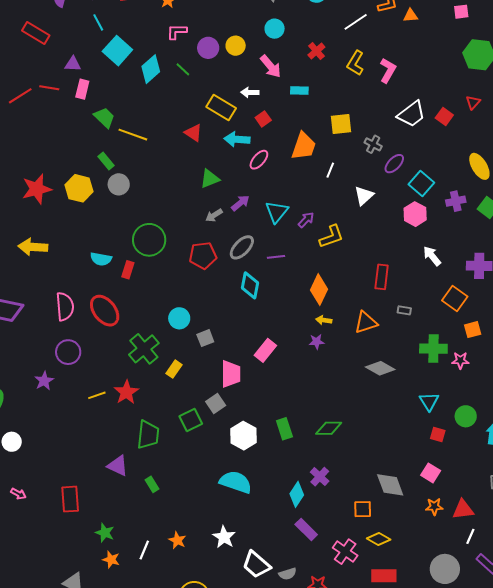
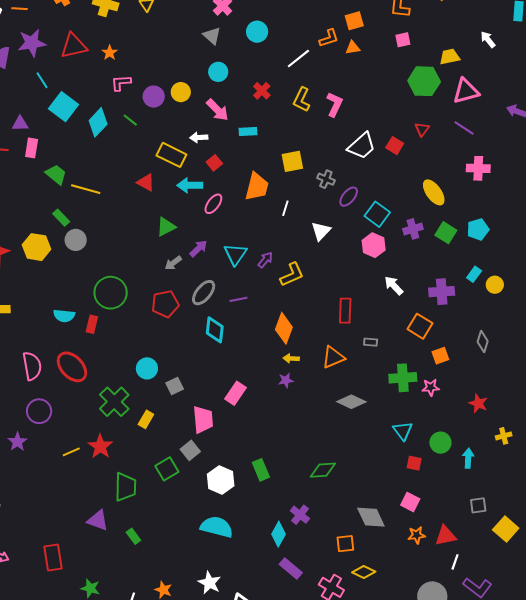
green diamond: (329, 428) -> (323, 470), moved

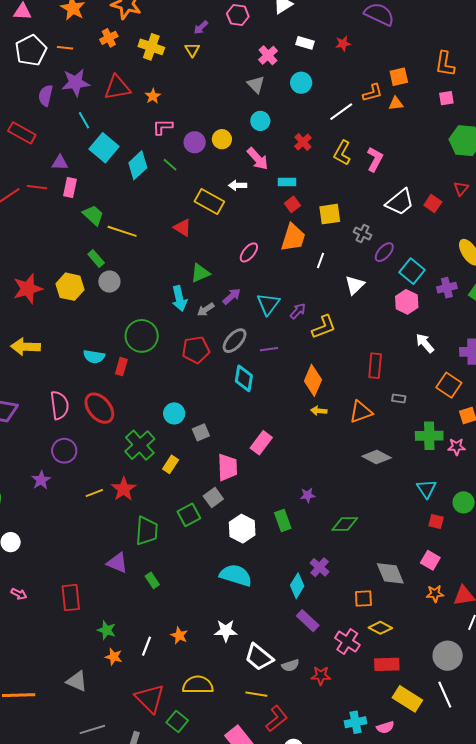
red square: (214, 163) -> (292, 204), moved
cyan arrow: (190, 185) -> (179, 299), moved, turned -105
purple star: (286, 380) -> (308, 495), moved
white star: (209, 583) -> (226, 631), turned -30

